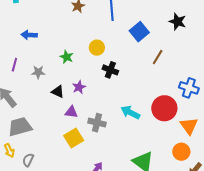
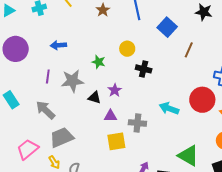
gray star: (38, 72) -> (72, 81), size x1.6
yellow square: (74, 138) -> (116, 141), turned 30

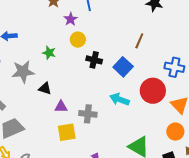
blue square: (167, 27) -> (123, 67), moved
purple star: (115, 90) -> (71, 19), moved

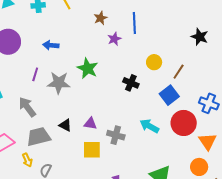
yellow circle: (78, 40) -> (154, 62), moved
green star: (49, 53) -> (88, 68), size x1.5
blue square: (123, 67) -> (169, 95), moved
black triangle: (45, 88) -> (65, 125), moved

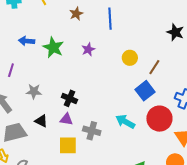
purple star: (114, 39) -> (88, 49), moved
green star: (88, 68) -> (53, 47), moved
gray star: (59, 83) -> (34, 91), moved, size x0.7
black cross: (131, 83) -> (69, 98), moved

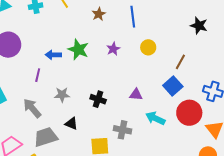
blue arrow: (27, 41) -> (53, 55), moved
yellow circle: (130, 58) -> (148, 47), moved
purple triangle: (66, 119) -> (136, 95), moved

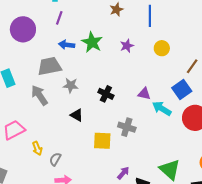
purple line: (38, 75) -> (59, 18), moved
cyan arrow: (155, 118) -> (162, 109), moved
gray trapezoid: (46, 137) -> (49, 66), moved

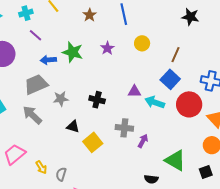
purple line: (59, 18) -> (35, 35), turned -56
yellow square: (102, 141) -> (93, 142), moved, turned -30
purple arrow: (123, 173) -> (143, 141), moved

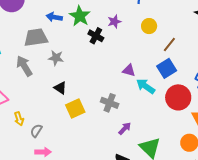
brown line: (175, 55) -> (169, 44), moved
black cross: (97, 100) -> (96, 36), moved
purple arrow: (143, 141) -> (125, 128), moved

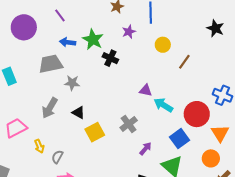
purple star: (114, 22) -> (129, 32), moved
gray arrow: (24, 66) -> (50, 108), moved, turned -115
blue square: (167, 68) -> (179, 139), moved
gray cross: (110, 103) -> (129, 124), turned 36

